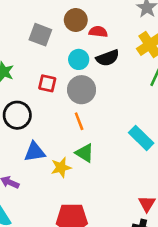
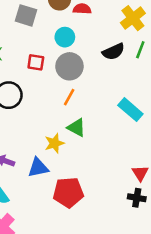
black semicircle: (108, 58) -> (113, 52), moved
orange line: (79, 121) -> (69, 97), turned 54
blue triangle: (35, 152) -> (38, 168), moved

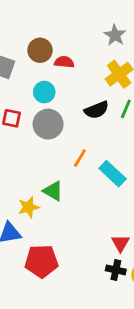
orange line: (69, 97) -> (80, 158), moved

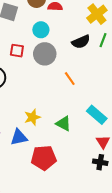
orange line: (80, 158) -> (70, 79), turned -64
cyan rectangle: (113, 174) -> (97, 115), moved
green triangle: (53, 191) -> (63, 124), moved

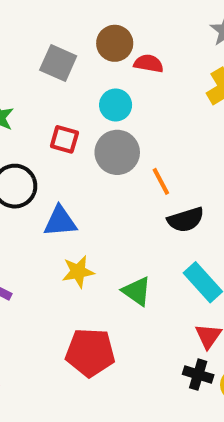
black semicircle: (81, 42) -> (186, 220), moved
orange line: (70, 79) -> (161, 181), moved
blue triangle: (19, 137) -> (60, 221), moved

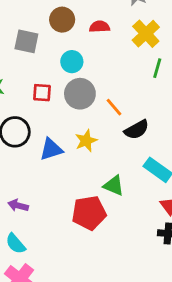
red semicircle: (149, 64) -> (100, 27), moved
yellow star: (78, 272) -> (86, 141), moved
red pentagon: (90, 352) -> (89, 213), moved

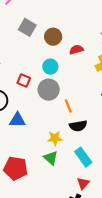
red semicircle: (100, 27) -> (76, 50), turned -32
gray square: (26, 41) -> (27, 27), moved
yellow star: (86, 141) -> (55, 138), moved
red pentagon: (89, 213) -> (16, 168), moved

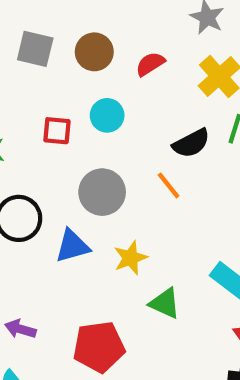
red square: (24, 81) -> (57, 131), moved
gray circle: (49, 90) -> (102, 192), moved
black semicircle: (78, 126) -> (191, 143), moved
yellow star: (55, 138) -> (130, 258), moved

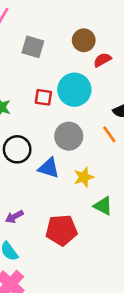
brown circle: (94, 52) -> (84, 40), moved
cyan circle: (107, 115) -> (74, 90), size x1.6
blue triangle: (72, 246) -> (49, 168), turned 30
purple arrow: (20, 329) -> (14, 217), turned -48

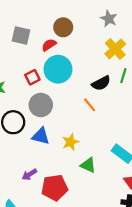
red semicircle: (102, 60) -> (49, 45), moved
red square: (43, 97) -> (32, 77), turned -32
gray circle: (69, 136) -> (41, 105), moved
purple arrow: (14, 217) -> (29, 174), moved

